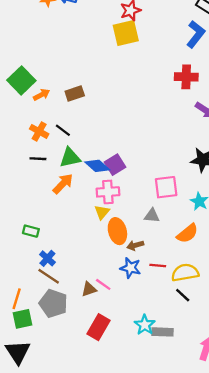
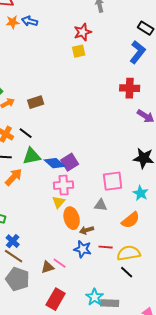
yellow square: (126, 33) -> (79, 51), size x0.6
orange arrow: (63, 184) -> (14, 177), moved

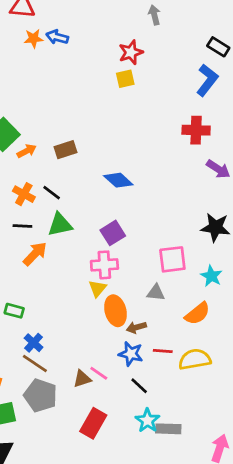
blue diamond: (55, 163) -> (118, 180), moved
black line: (127, 272) -> (139, 386), moved

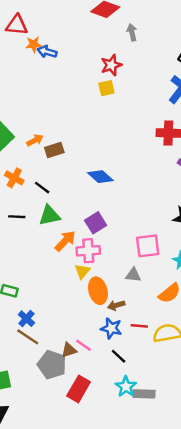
orange star: (34, 38) -> (34, 44), moved
orange arrow: (27, 151) -> (35, 140), moved
orange cross: (24, 194) -> (14, 178), moved
orange arrow: (35, 254) -> (65, 241), moved
gray pentagon: (40, 395) -> (52, 365), moved

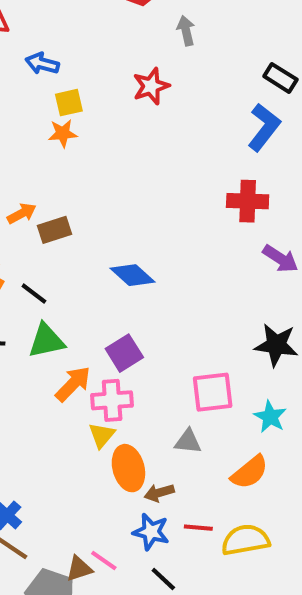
orange star: (34, 44) -> (63, 133), moved
yellow square: (106, 88) -> (69, 103), moved

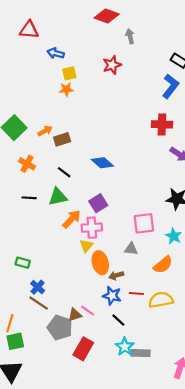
black line: (34, 294) -> (64, 172), moved

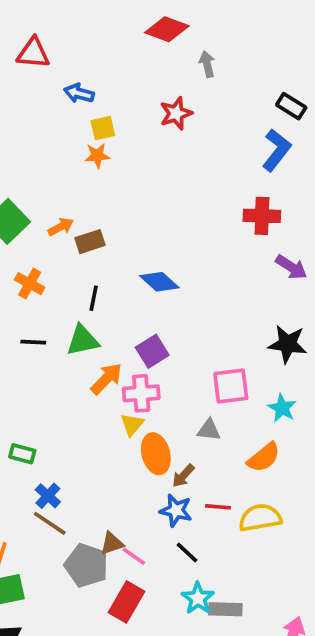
black line: (64, 172) -> (94, 298), turned 64
brown arrow: (116, 275) -> (183, 476), turned -32
pink line: (88, 311) -> (134, 556), moved

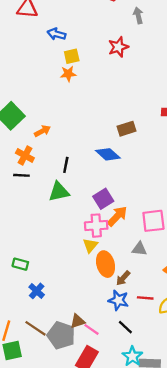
orange arrow: (61, 227) -> (42, 131), moved
brown rectangle: (90, 242) -> (127, 129), moved
black line: (33, 342) -> (21, 175), moved
orange arrow: (106, 379) -> (117, 216), moved
brown line: (50, 523) -> (35, 328), moved

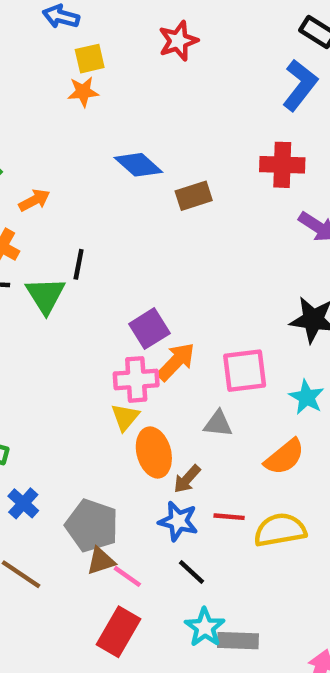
blue diamond: (108, 154) -> (138, 165), moved
green triangle: (59, 192) -> (45, 295), moved, turned -50
gray pentagon: (61, 335) -> (92, 526), moved

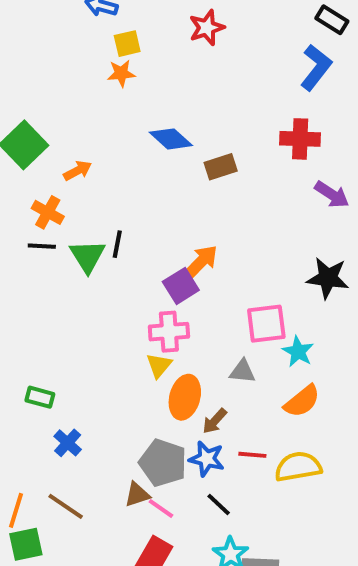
black line: (79, 264) -> (117, 244), moved
orange arrow: (176, 362) -> (201, 262), moved
cyan star: (307, 397) -> (298, 351), moved
orange ellipse: (154, 452) -> (185, 397), turned 30
gray pentagon: (92, 526) -> (163, 463), moved

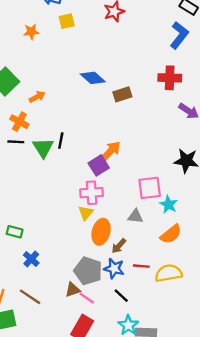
orange star: (121, 73) -> (31, 32), moved

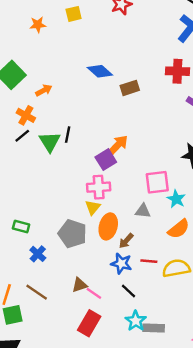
black line: (16, 142) -> (22, 136), turned -42
gray pentagon: (88, 271) -> (72, 234), moved

